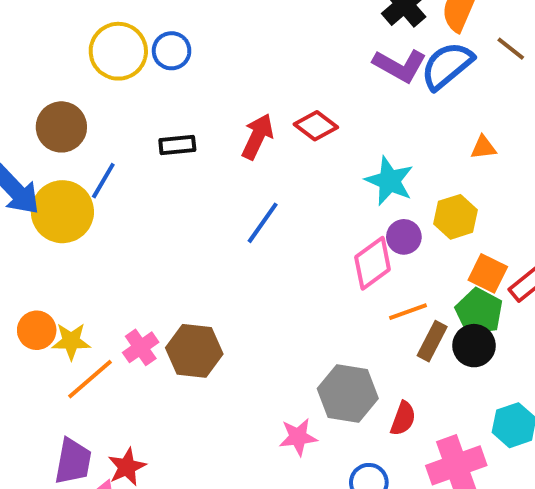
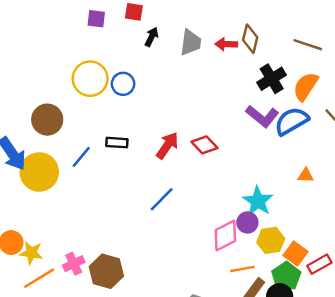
blue line: (103, 181) -> (81, 157), moved
cyan star: (389, 181) -> (258, 201), moved
yellow hexagon: (456, 217) -> (271, 240), moved

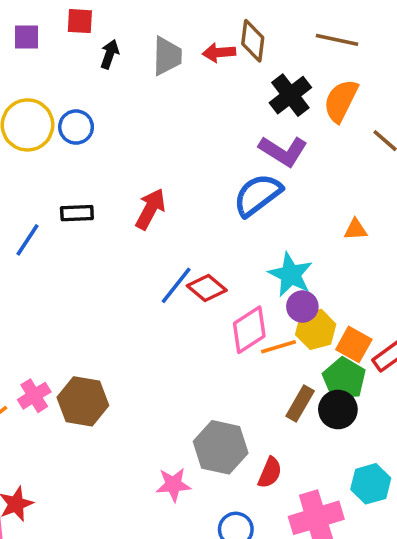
blue semicircle: (292, 121) -> (258, 195), moved
red diamond: (204, 145) -> (207, 288), moved
blue line: (162, 199) -> (176, 285), moved
purple circle: (247, 222) -> (302, 307), moved
orange line: (242, 269) -> (279, 347), moved

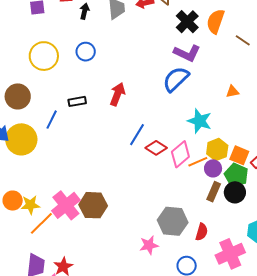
blue circle: (76, 127) -> (86, 52), moved
red diamond: (207, 288) -> (156, 148), moved
purple circle: (302, 307) -> (213, 168), moved
pink cross: (34, 396) -> (66, 205), size x1.6

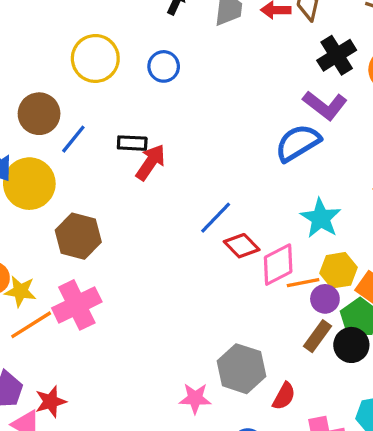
red arrow: (118, 94) -> (151, 162), moved
blue line: (52, 120) -> (73, 139), moved
brown hexagon: (93, 205) -> (78, 236), moved

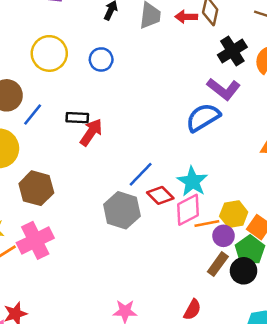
cyan star: (321, 218) -> (192, 181), moved
gray hexagon: (241, 369) -> (122, 210), moved

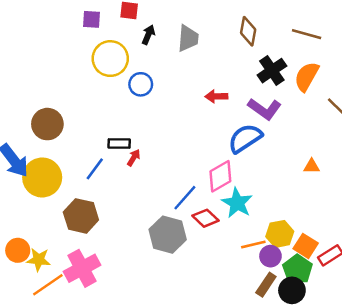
red arrow: (186, 17) -> (216, 96), moved
yellow circle: (49, 53) -> (110, 59), moved
blue line: (33, 115) -> (95, 169), moved
red arrow: (91, 132) -> (134, 158), size x0.6
pink diamond: (188, 210) -> (220, 176), moved

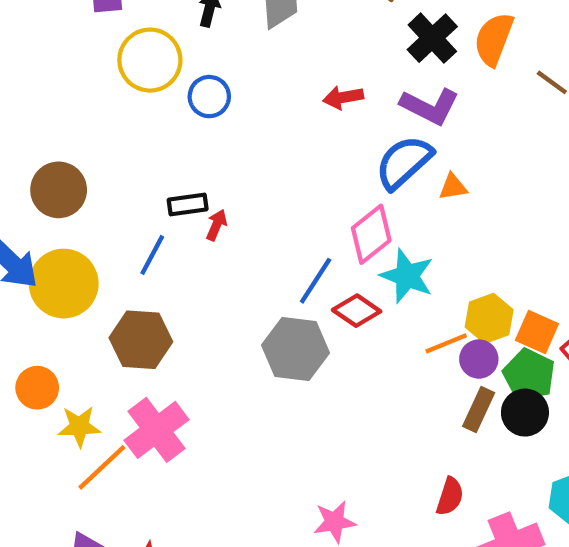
orange triangle: (312, 166) -> (453, 187), moved
orange circle: (18, 250) -> (37, 388), moved

